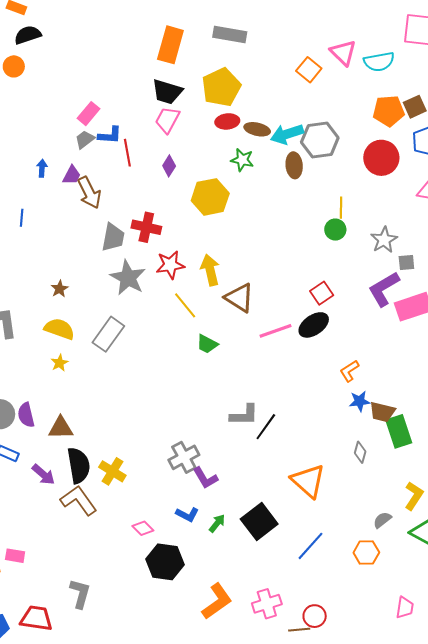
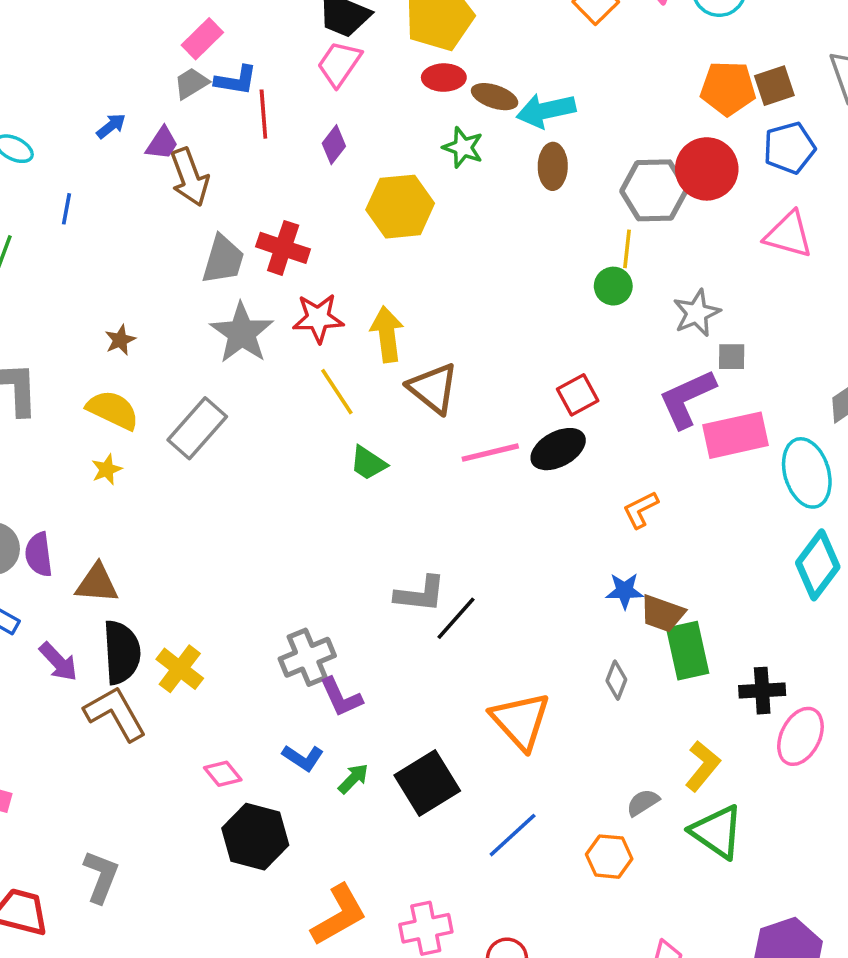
gray hexagon: (320, 140) -> (654, 190), moved
blue arrow: (42, 168) -> (111, 126), turned 42
orange L-shape: (349, 371) -> (641, 510), moved

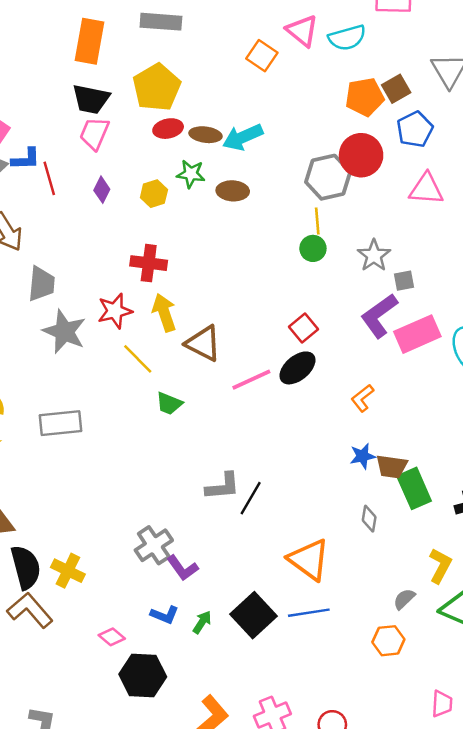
brown ellipse: (553, 166) -> (233, 191), moved, turned -76
yellow hexagon: (400, 207) -> (154, 194), moved, size x0.6
red cross: (283, 248) -> (149, 263), moved
gray rectangle: (197, 428) -> (61, 423), moved, turned 54
blue line: (513, 835) -> (309, 613), moved, turned 45

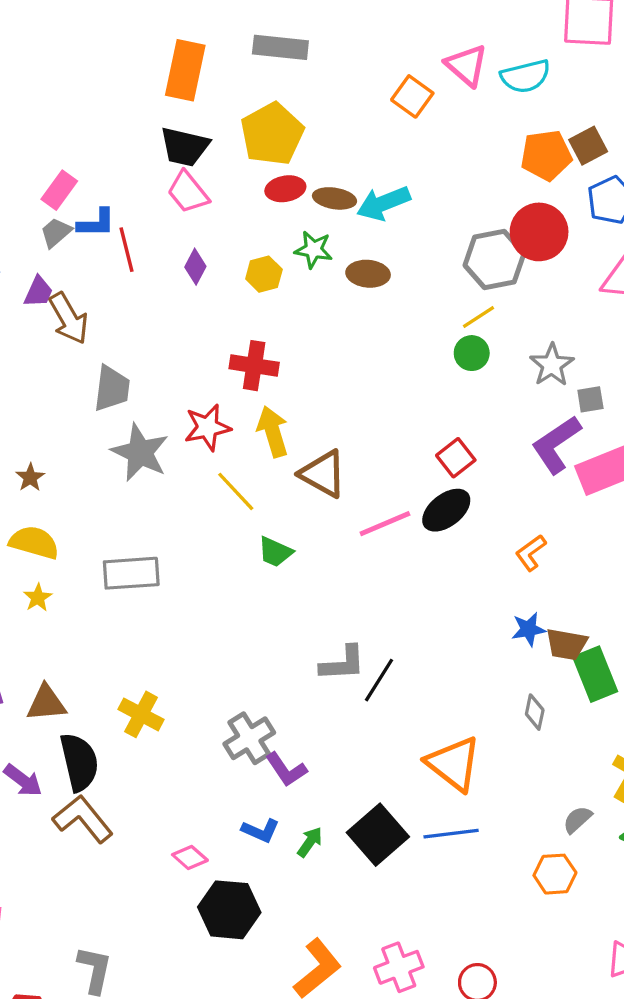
pink trapezoid: (94, 133) -> (188, 192), turned -64
yellow line: (317, 221) -> (479, 317), turned 60
yellow cross: (68, 571) -> (141, 714), moved

